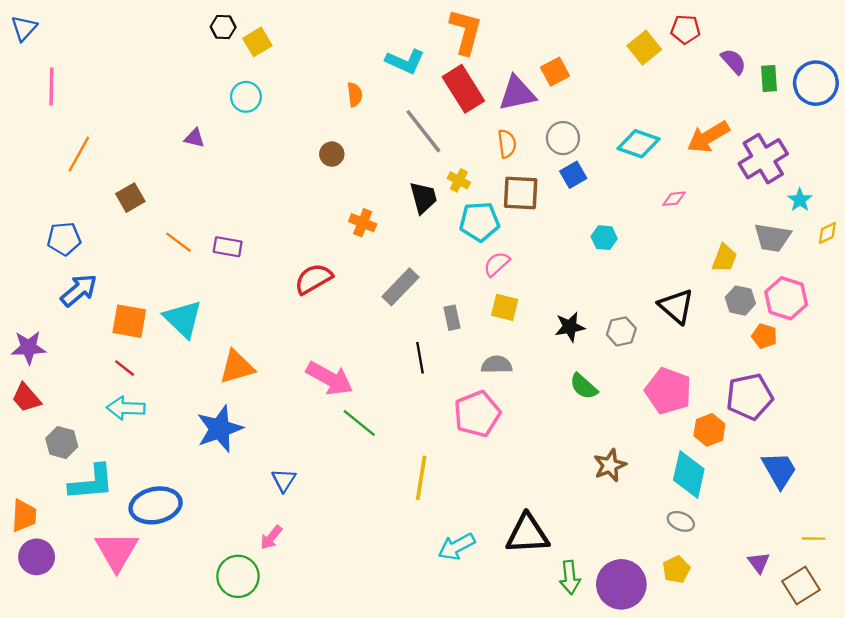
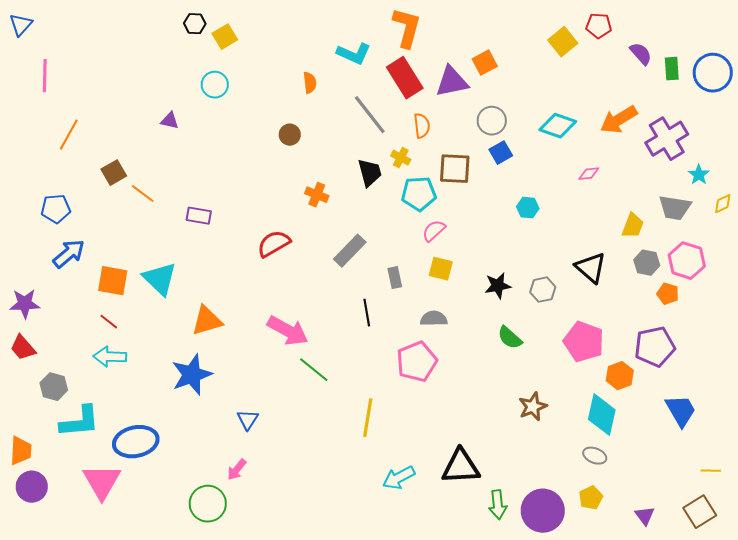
orange semicircle: (507, 144) -> (422, 126), moved
orange line: (178, 242) -> (143, 194), moved
purple triangle: (759, 563) -> (645, 516), moved

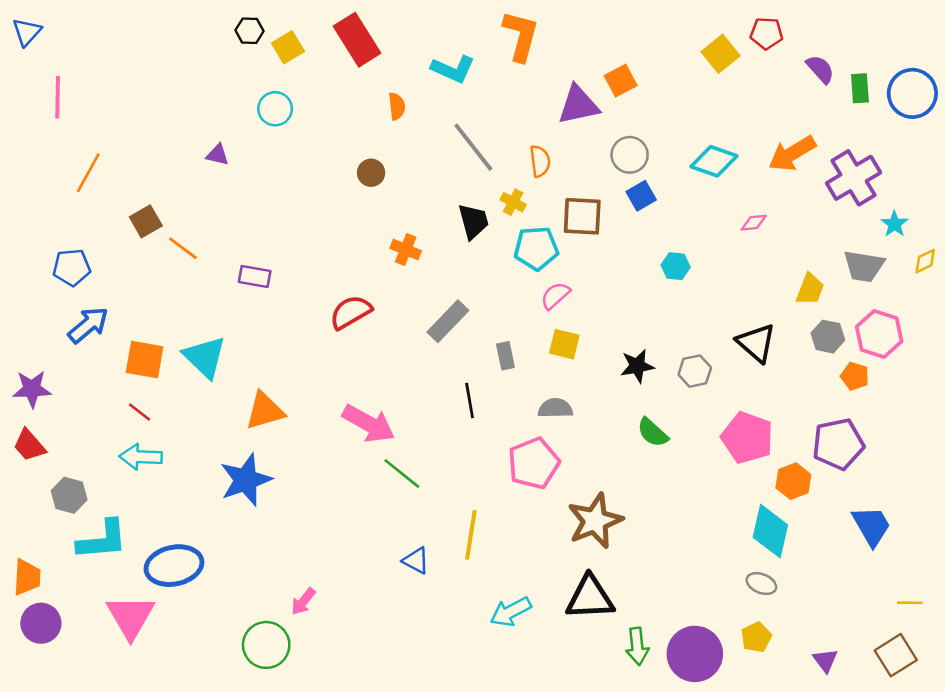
red rectangle: (405, 78) -> (357, 40), moved
brown star: (533, 407) -> (595, 521), moved, size x1.5
blue triangle: (248, 420) -> (416, 560), moved, turned -35

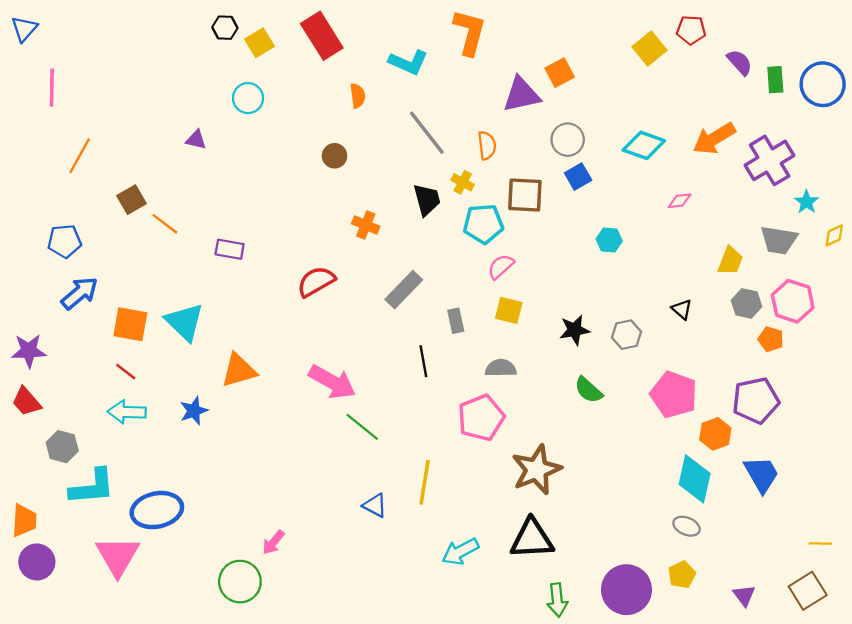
black triangle: (756, 343) -> (682, 309), size x0.6
blue star: (246, 480) -> (194, 411), moved, size x0.6
blue trapezoid: (871, 526) -> (761, 474), moved
green arrow: (637, 646) -> (557, 600), moved

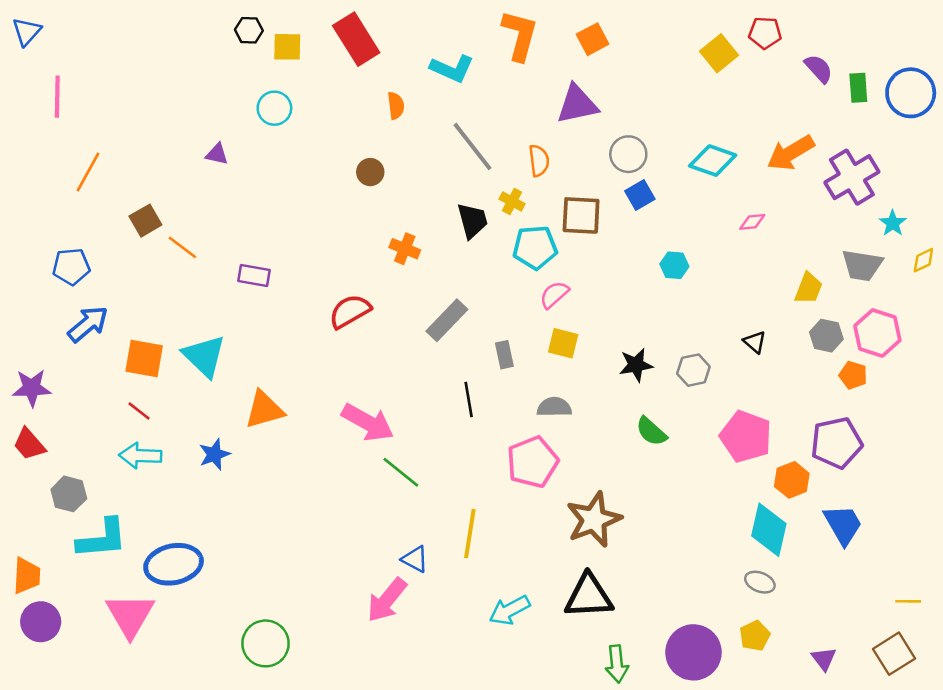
yellow square: (260, 43) -> (287, 47), turned 32
orange square: (560, 73) -> (593, 39), moved
pink arrow: (273, 542) -> (387, 600), moved, size x1.6

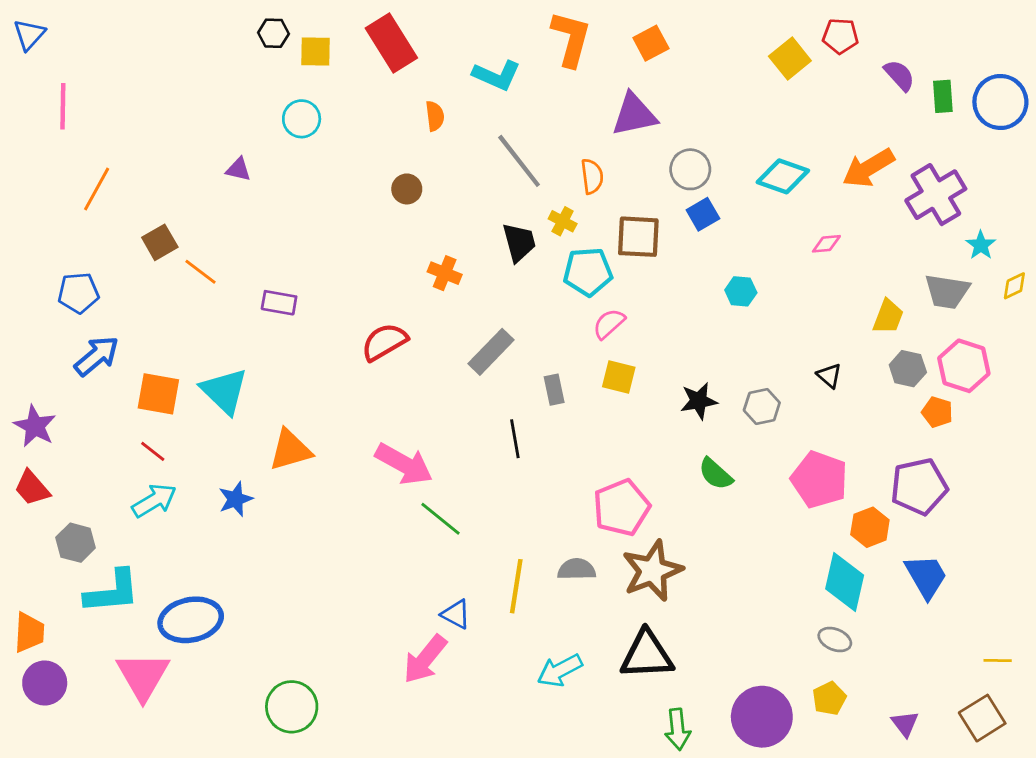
purple star: (32, 388) -> (35, 426), turned 30
gray semicircle: (554, 407) -> (577, 569), moved
cyan arrow: (140, 456) -> (154, 501), turned 147
pink pentagon: (533, 462) -> (622, 508), moved

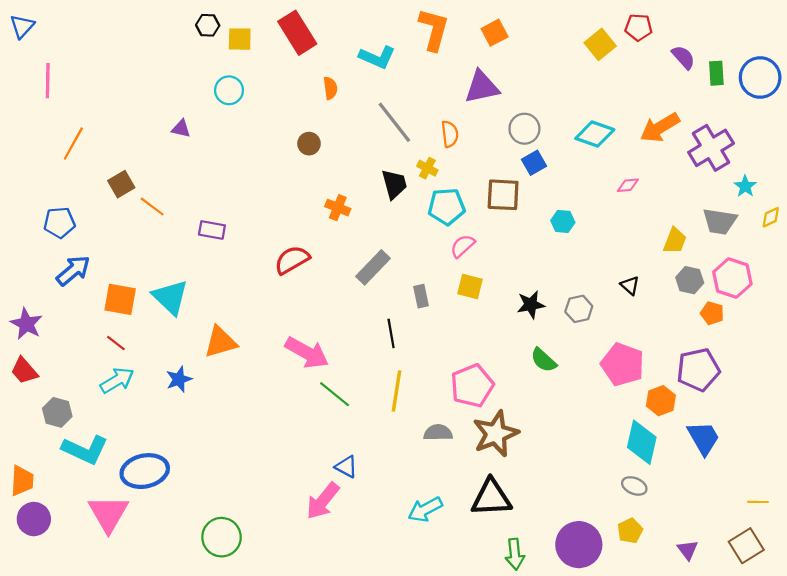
brown square: (638, 237) -> (503, 195), moved
yellow line: (516, 586) -> (396, 391), moved
cyan L-shape: (112, 592) -> (85, 450), turned 30

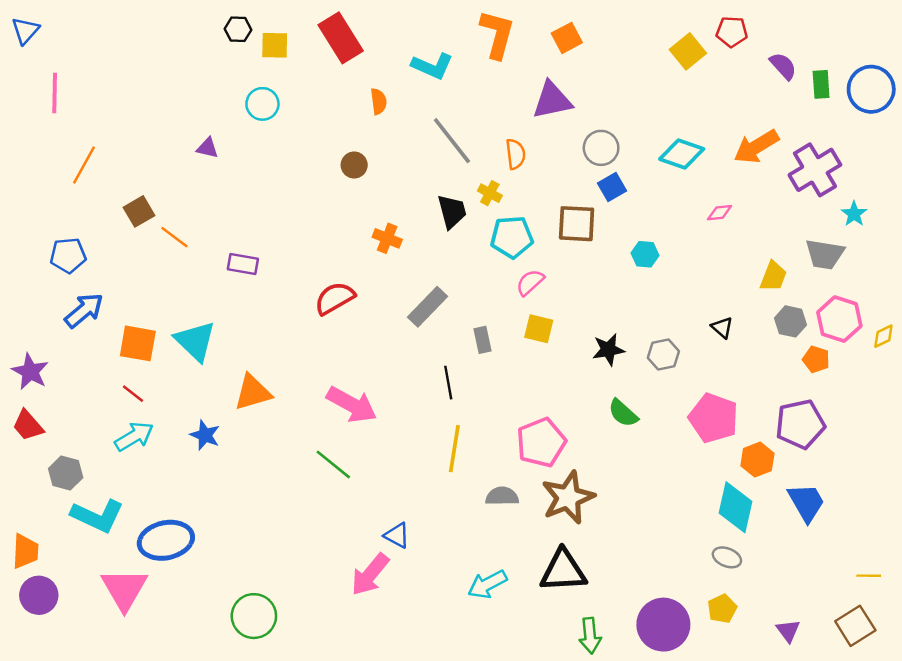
yellow diamond: (771, 217) -> (883, 336), moved
blue star: (179, 379) -> (205, 435), turned -30
green line: (335, 394) -> (333, 464), moved

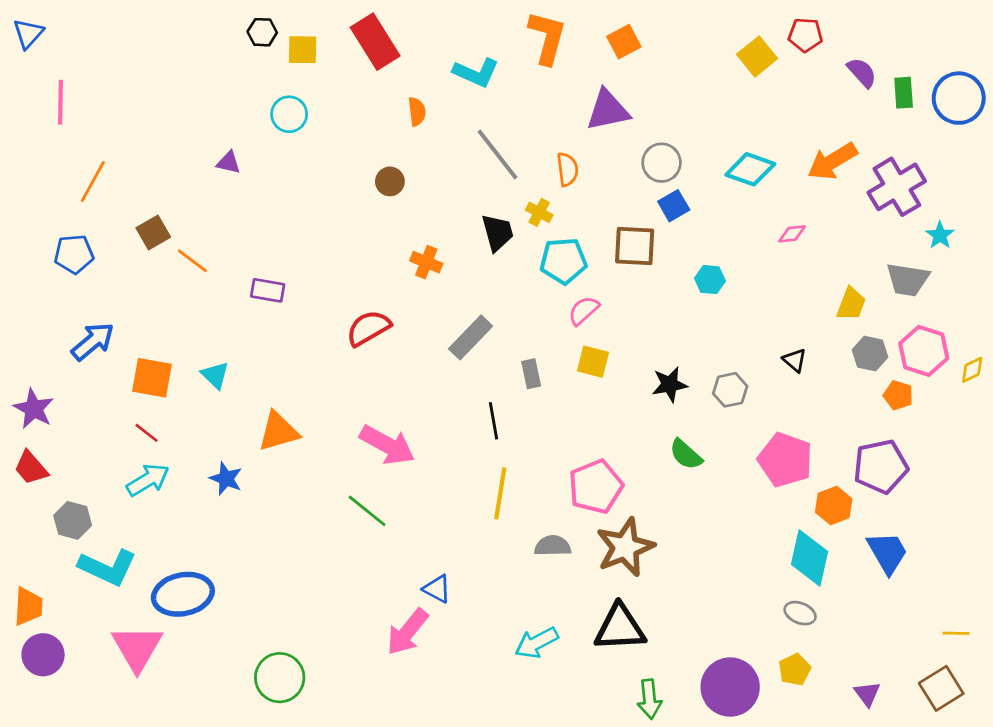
blue pentagon: (68, 255) -> (74, 254), moved
cyan triangle: (195, 341) -> (215, 375), size x0.6

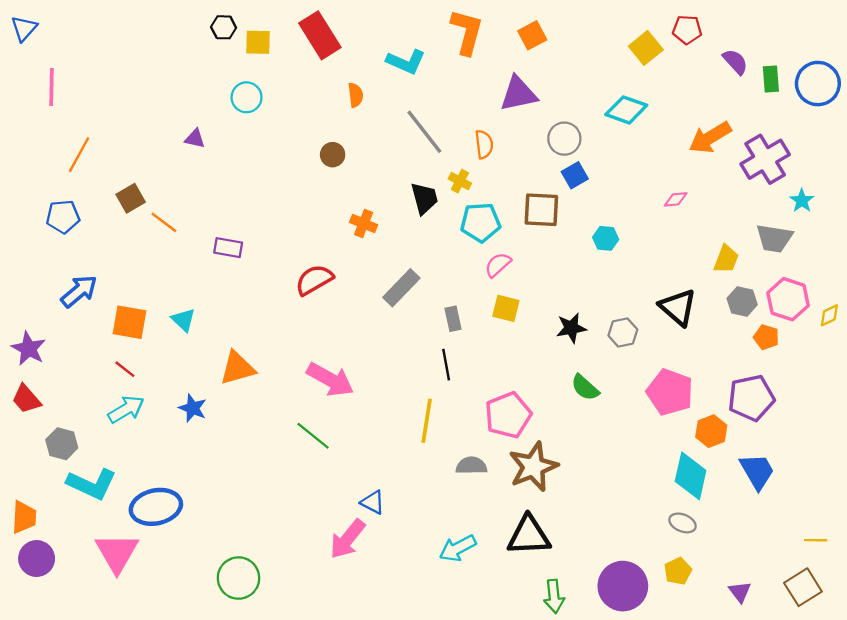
cyan diamond: (750, 169) -> (626, 110), moved
black triangle: (795, 360) -> (678, 307), size x1.8
black line: (493, 421) -> (446, 365), moved

